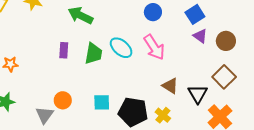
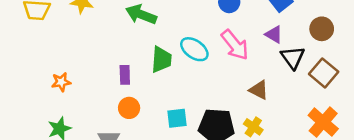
purple triangle: (200, 36) -> (274, 34), moved
purple rectangle: (64, 50) -> (125, 75), moved
black triangle: (198, 94) -> (293, 57), moved
orange circle: (63, 100) -> (129, 108), moved

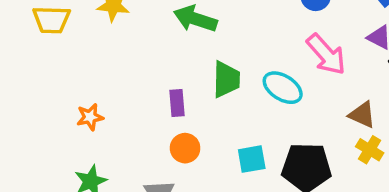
cyan ellipse: (194, 49) -> (283, 88), moved
yellow cross: (253, 127) -> (370, 150), moved

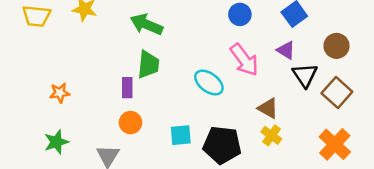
green trapezoid: (226, 79) -> (148, 65), moved

